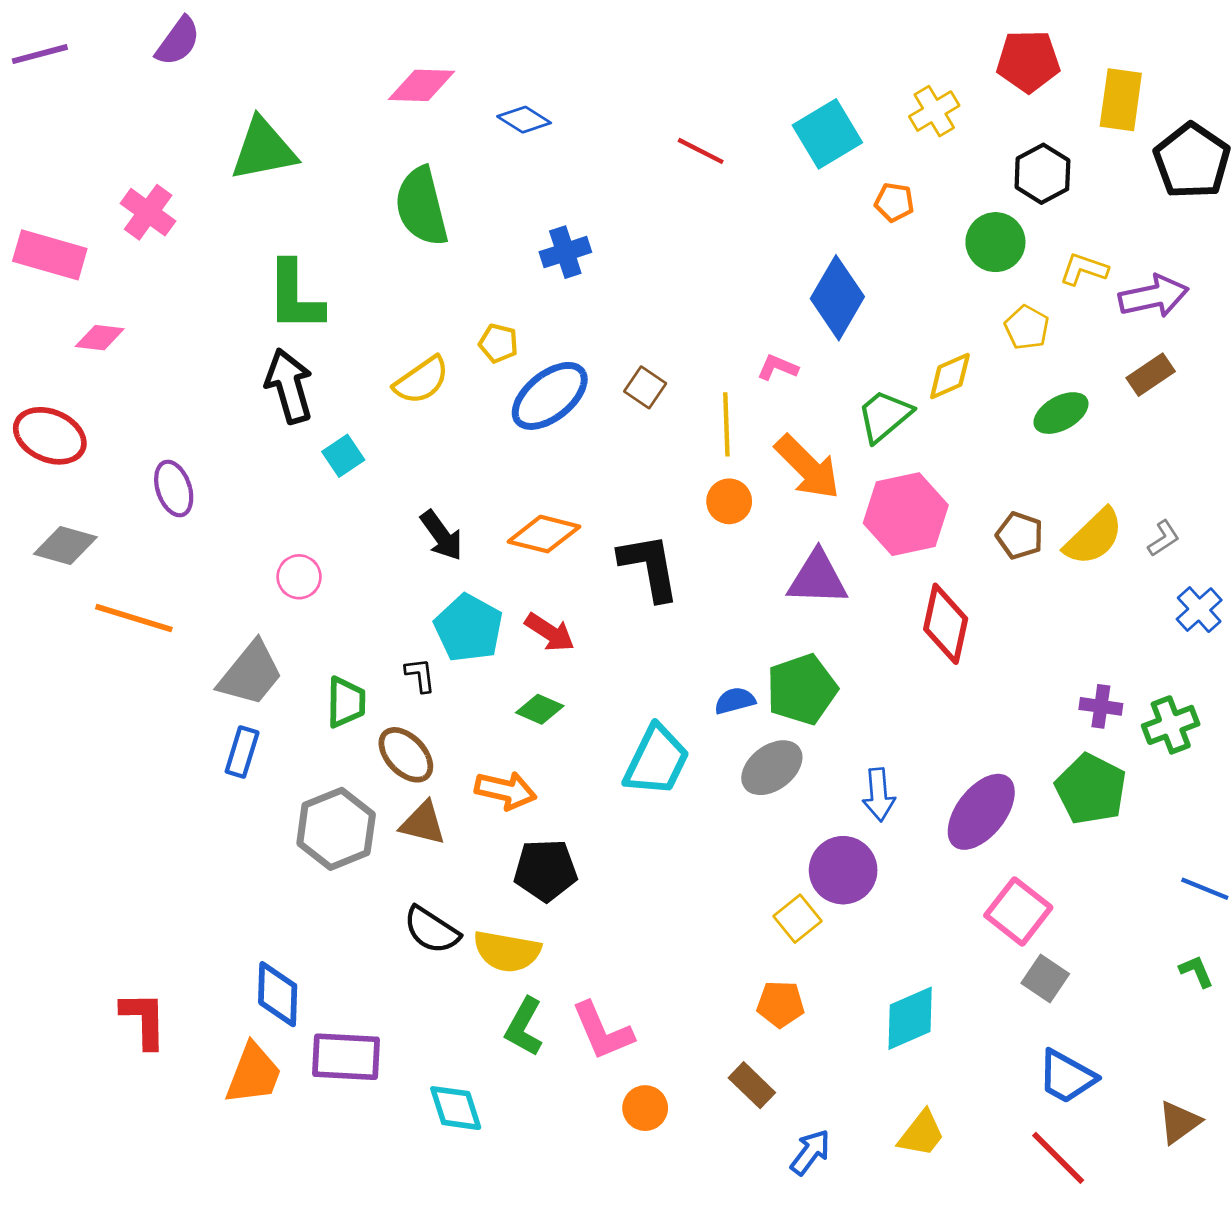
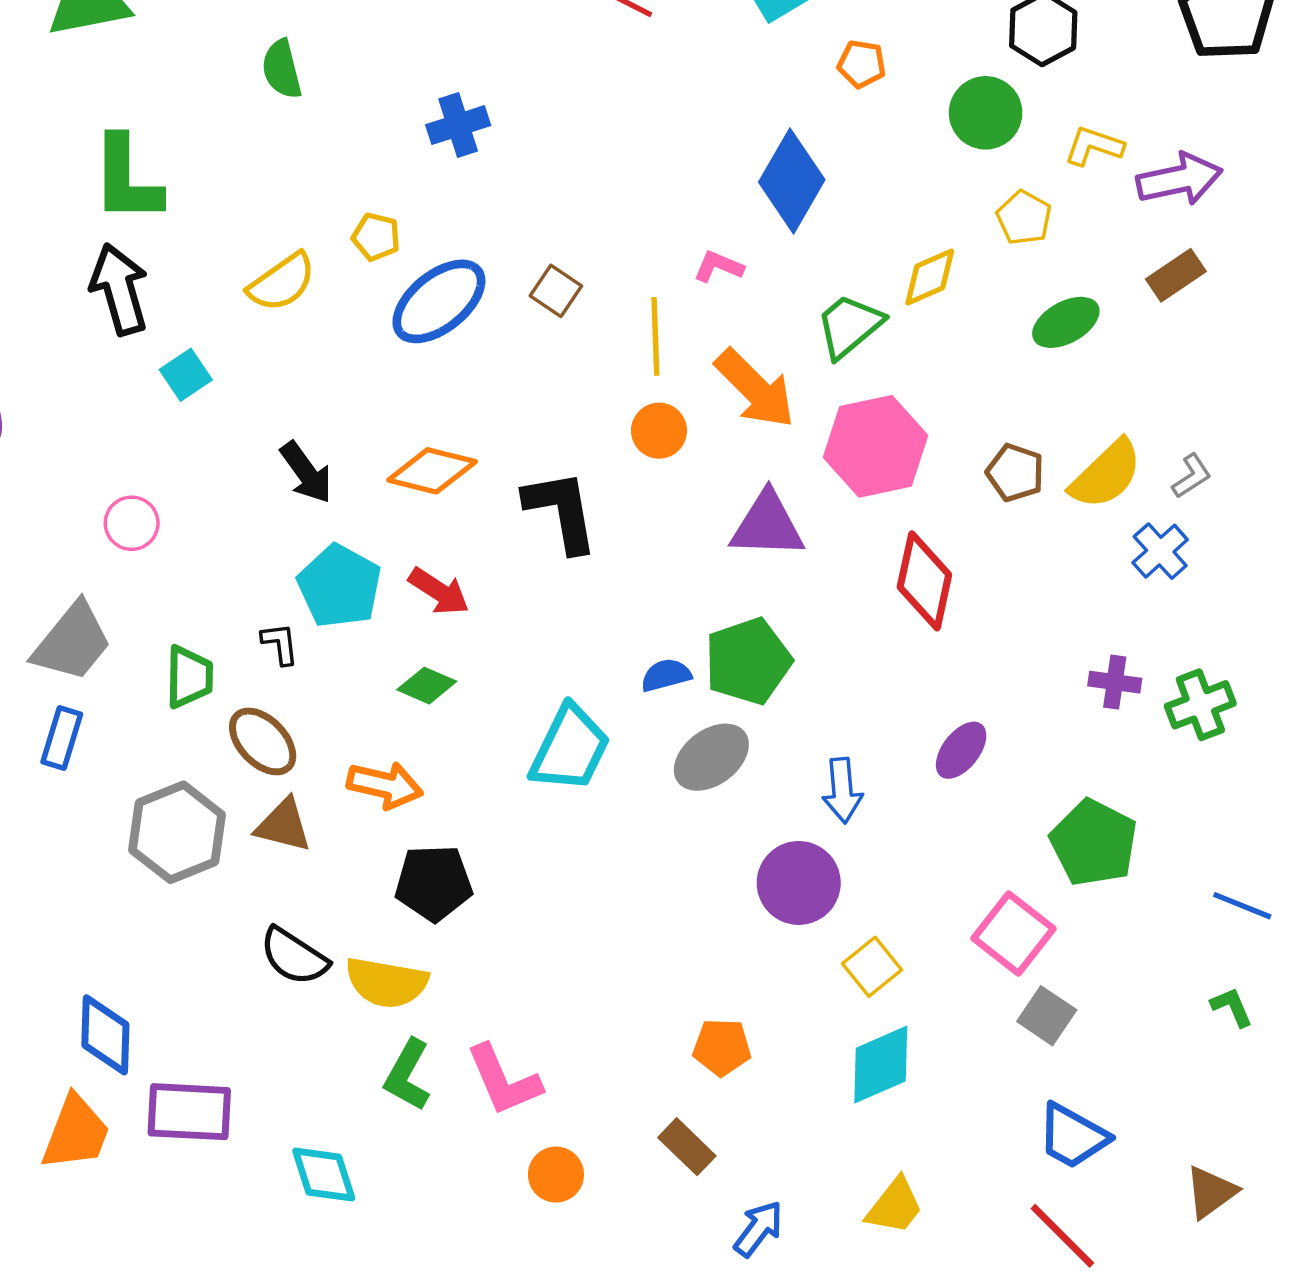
green semicircle: (422, 207) -> (282, 69), size x0.6
blue cross: (1199, 610) -> (1160, 551), moved
green pentagon: (1091, 789) -> (1094, 843), moved
purple ellipse: (981, 812) -> (961, 750), moved, size x0.6
yellow square: (798, 919) -> (872, 967), moved

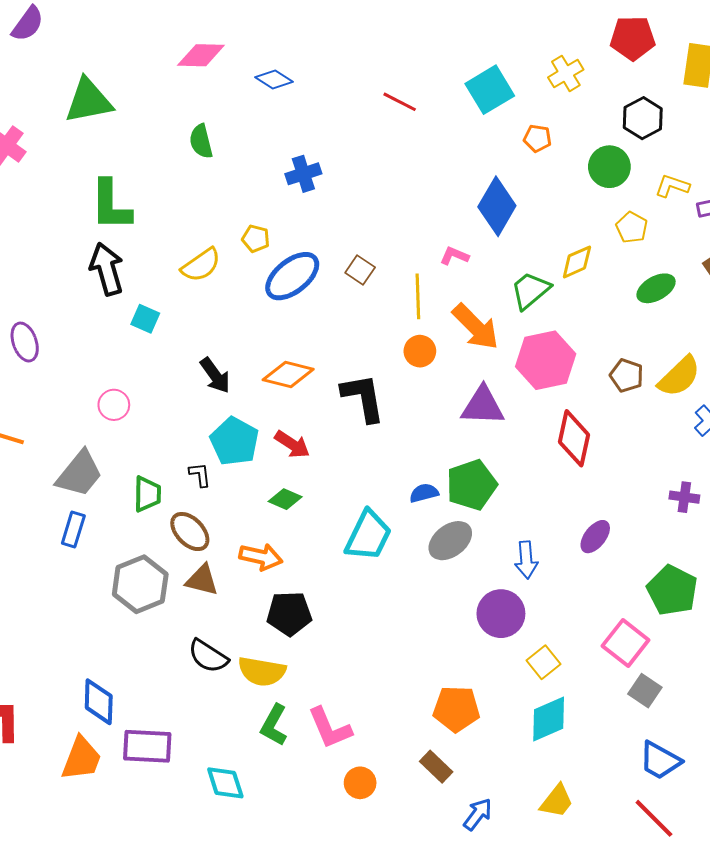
cyan square: (186, 375) -> (145, 319), turned -32
orange pentagon: (722, 1047) -> (456, 709), size x1.4

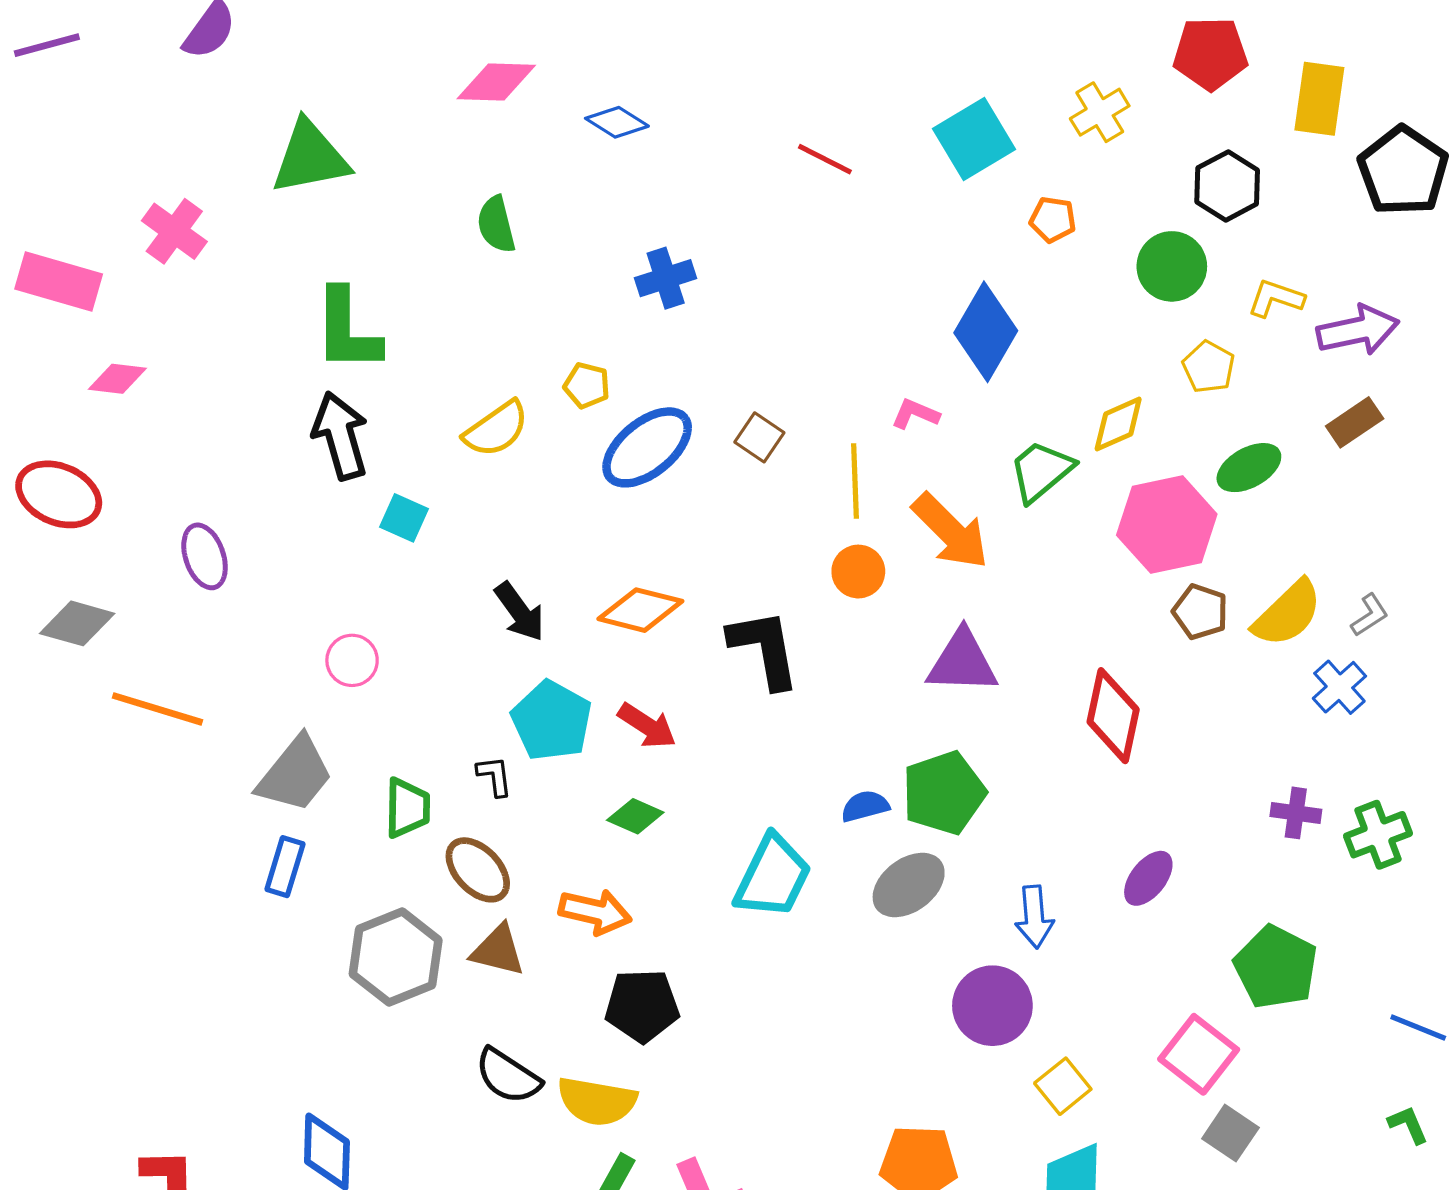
pink hexagon: (546, 360) -> (1167, 525), moved

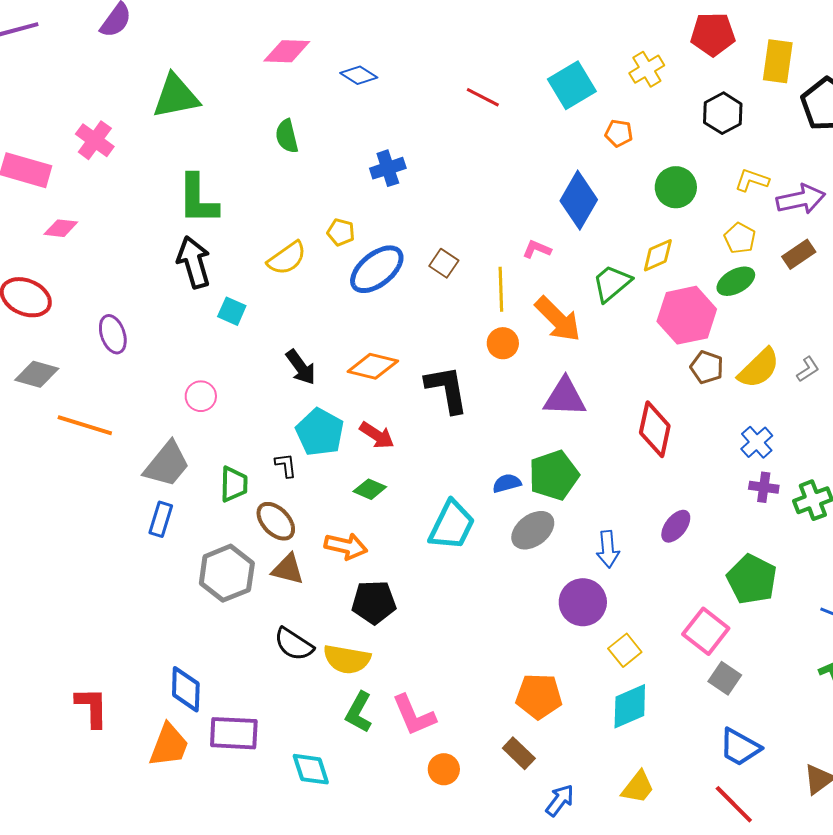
green circle: (1172, 266) -> (676, 187), moved
yellow pentagon: (1209, 367) -> (740, 238), moved
blue cross: (1339, 687) -> (757, 442), moved

